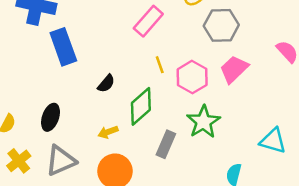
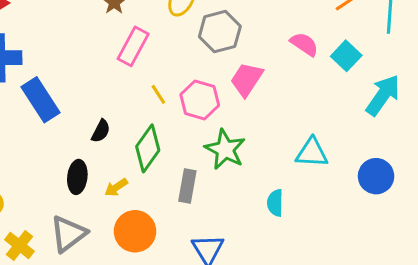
black ellipse: (50, 117) -> (77, 177), moved

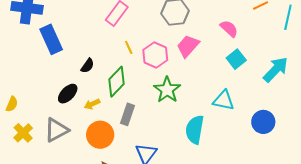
cyan square: (346, 56) -> (236, 59), moved
black ellipse: (77, 177) -> (68, 94), turned 30
gray rectangle: (187, 186) -> (127, 114), moved
cyan semicircle: (275, 203) -> (195, 130), size x1.6

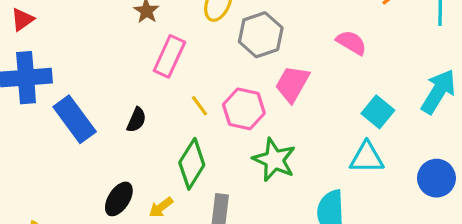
cyan square: (236, 59) -> (378, 112), moved
black semicircle: (87, 66) -> (136, 120), moved

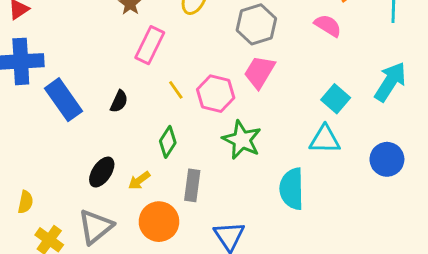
gray hexagon: (261, 35) -> (256, 24), moved
pink semicircle: (351, 43) -> (328, 26), moved
green diamond: (192, 164) -> (168, 142), size x0.7

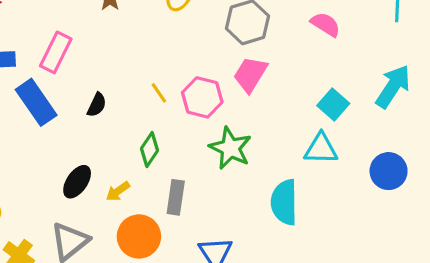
pink rectangle: (150, 45) -> (56, 52), moved

